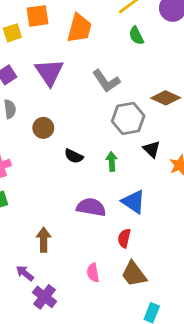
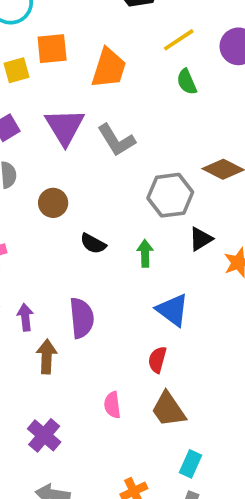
gray L-shape: (106, 81) -> (116, 140), moved
black triangle: (152, 149) -> (201, 239), turned 42
purple semicircle: (91, 207) -> (82, 318), moved, turned 72
purple arrow: (25, 273) -> (25, 317), moved, turned 42

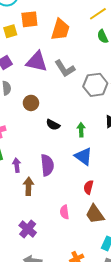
purple triangle: (65, 127) -> (37, 62), turned -45
gray hexagon: (170, 195) -> (95, 85), moved
blue triangle: (173, 310) -> (83, 156), moved

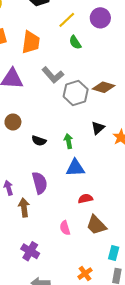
gray L-shape: (65, 69) -> (53, 75), moved
blue triangle: (83, 156) -> (75, 168), turned -30
red semicircle: (89, 187) -> (85, 199), turned 72

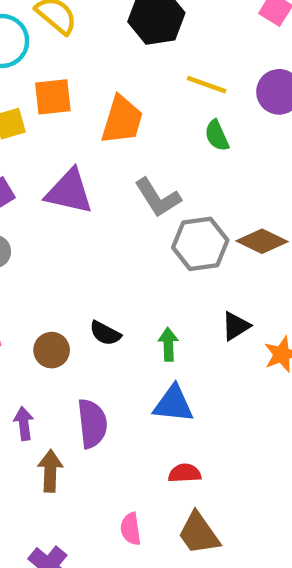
yellow line: (67, 20) -> (207, 85), turned 54
brown circle: (13, 122) -> (52, 350), moved

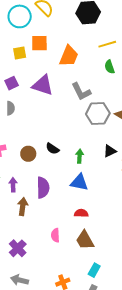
yellow line: (207, 85) -> (107, 44), turned -42

